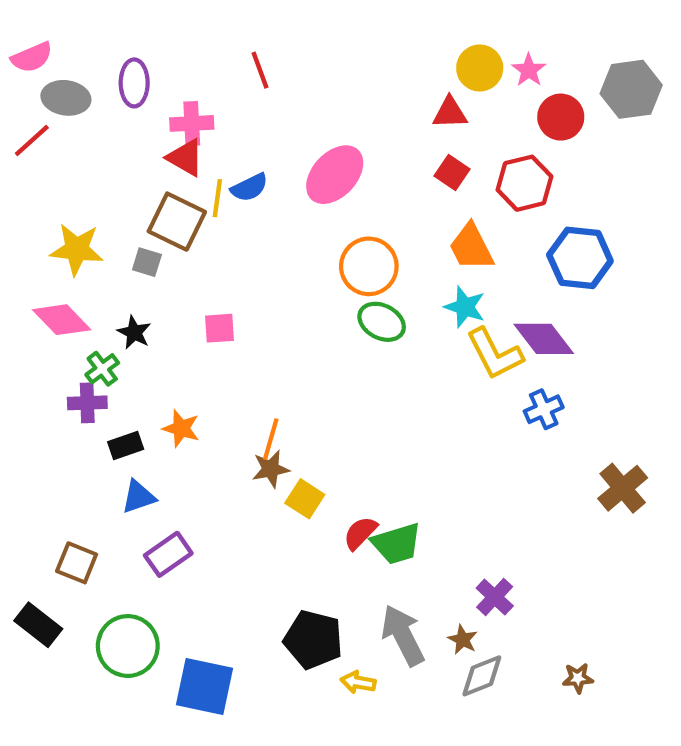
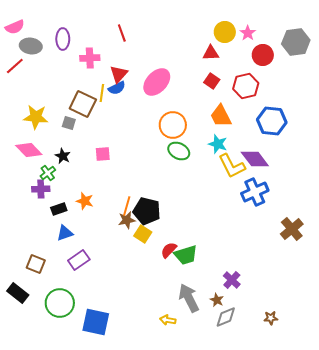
red triangle: (185, 158) -> (119, 74), moved, turned 42
blue cross: (544, 409) -> (255, 192), size x1.5
black pentagon: (313, 640) -> (147, 211), moved

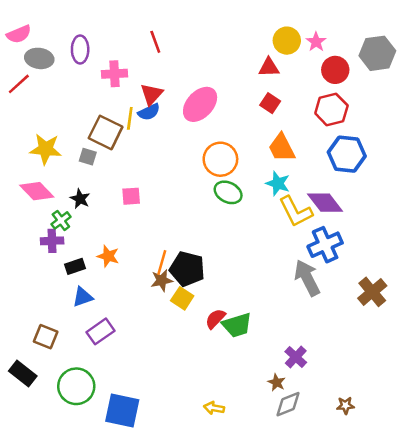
red hexagon: (246, 86) -> (331, 109), moved
gray arrow: (189, 298) -> (307, 278), moved

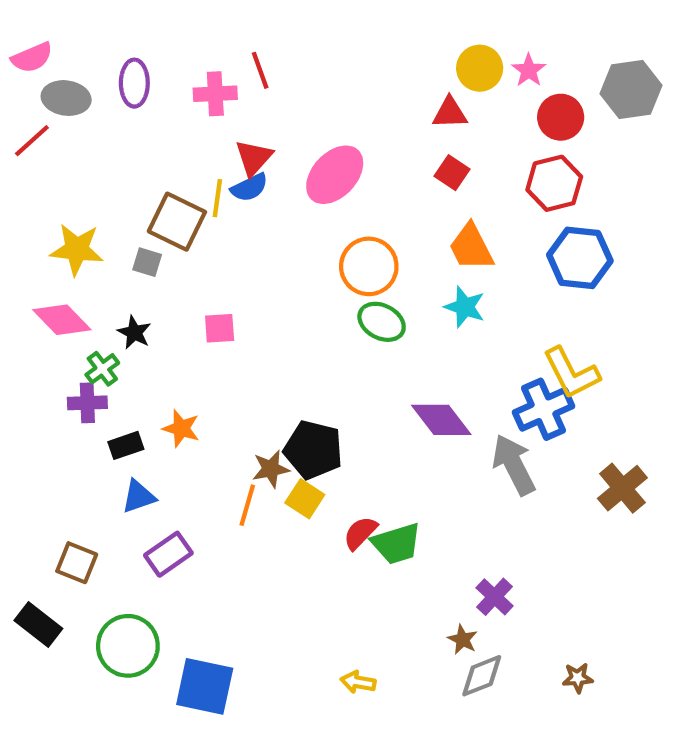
pink cross: (115, 74) -> (215, 94), moved
purple diamond: (325, 203) -> (441, 420), moved
yellow L-shape: (296, 212) -> (571, 373), moved
orange line: (162, 263) -> (247, 505), moved

